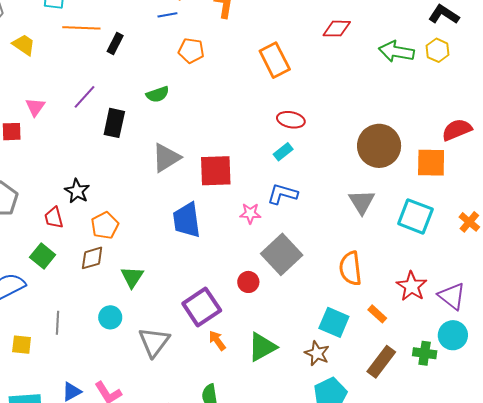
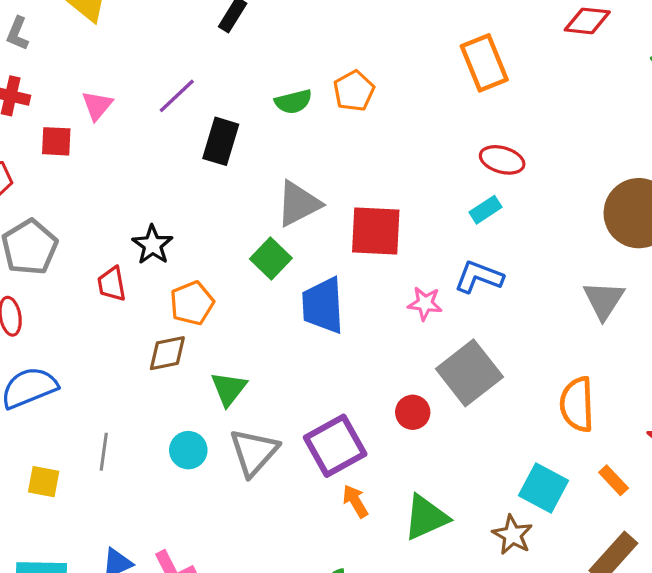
orange pentagon: (191, 51) -> (354, 91), moved, turned 30
green square: (43, 256) -> (271, 259), moved
gray triangle: (154, 342) -> (254, 452), moved

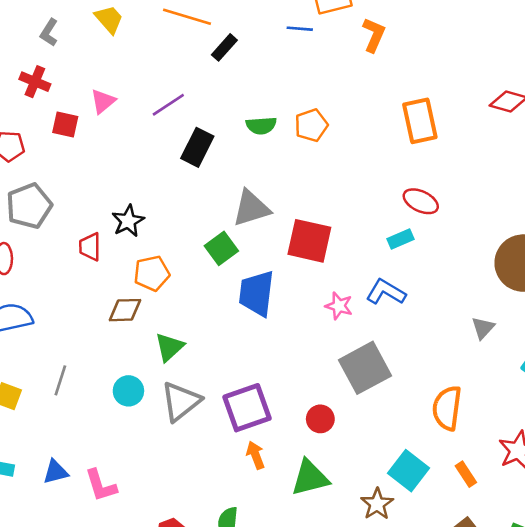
gray triangle: (604, 300) -> (483, 328), size x0.7
red circle: (413, 412) -> (320, 419), moved

